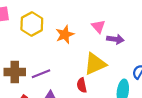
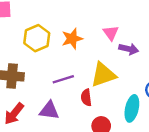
yellow hexagon: (32, 24) -> (37, 38), moved
purple line: (41, 74) -> (63, 79), moved

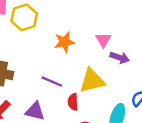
yellow hexagon: (37, 38) -> (24, 17), moved
purple line: (63, 79) -> (52, 82), turned 35

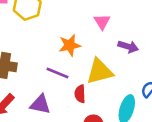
pink triangle: (103, 40) -> (102, 22), moved
orange star: (64, 42) -> (70, 45), moved

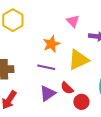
red semicircle: (80, 94) -> (67, 88), moved, turned -32
purple triangle: (40, 104) -> (48, 93), moved, turned -36

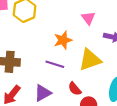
purple triangle: (48, 93) -> (43, 93), moved

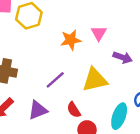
orange star: (63, 40) -> (71, 40), moved
purple line: (55, 64) -> (55, 80), turned -66

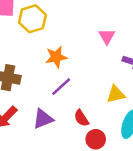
orange star: (71, 40) -> (56, 57), moved
yellow triangle: (95, 80) -> (116, 94), moved, size x0.7

